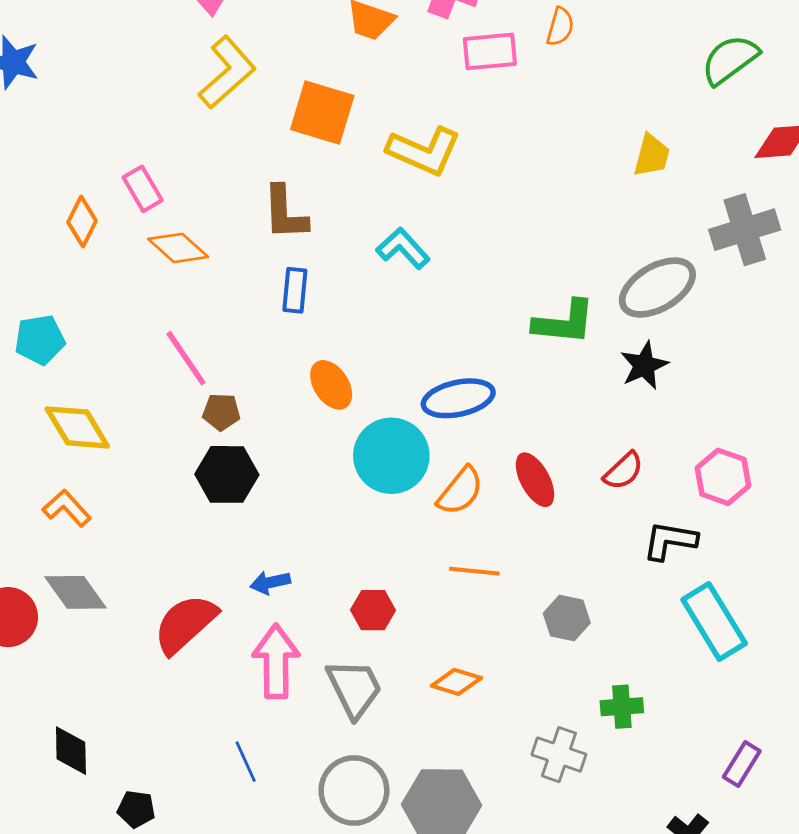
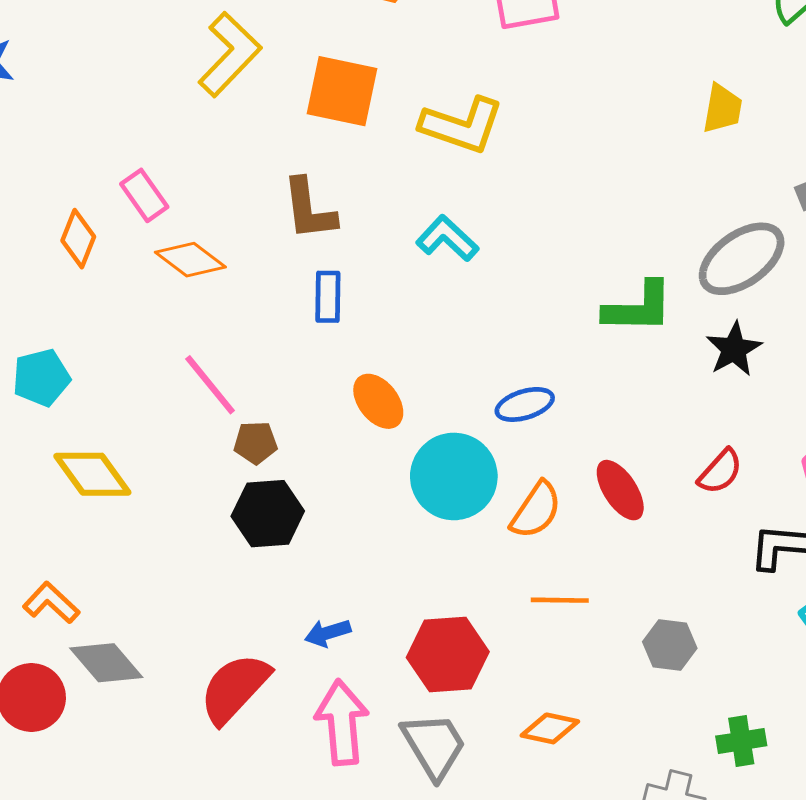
blue ellipse: (458, 398) -> (525, 404), size x0.7
orange L-shape: (67, 508) -> (51, 603), moved
red hexagon: (373, 610) -> (448, 655), size x1.6

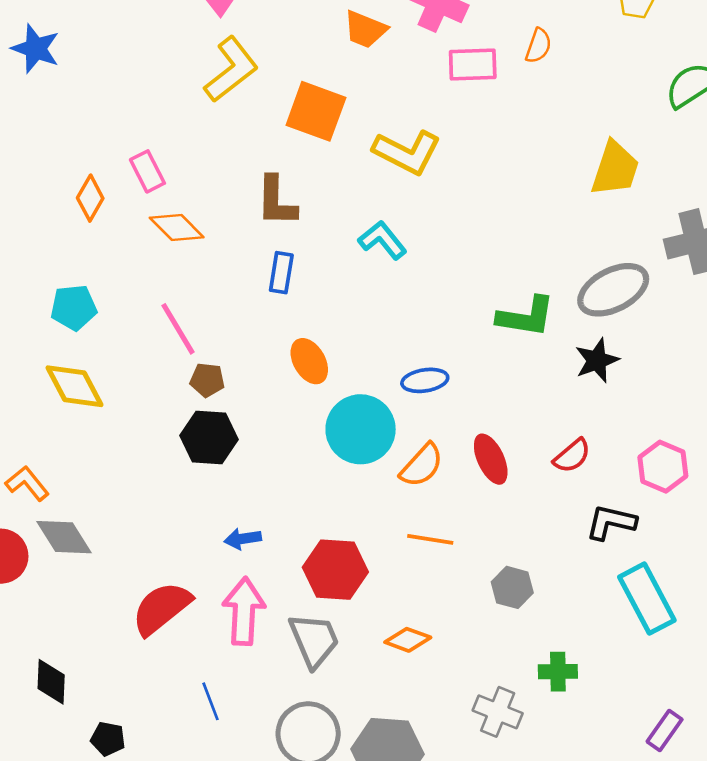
yellow trapezoid: (722, 109) -> (615, 169), size x1.4
cyan pentagon: (41, 378) -> (74, 308), moved
red semicircle: (235, 688) -> (161, 608), moved

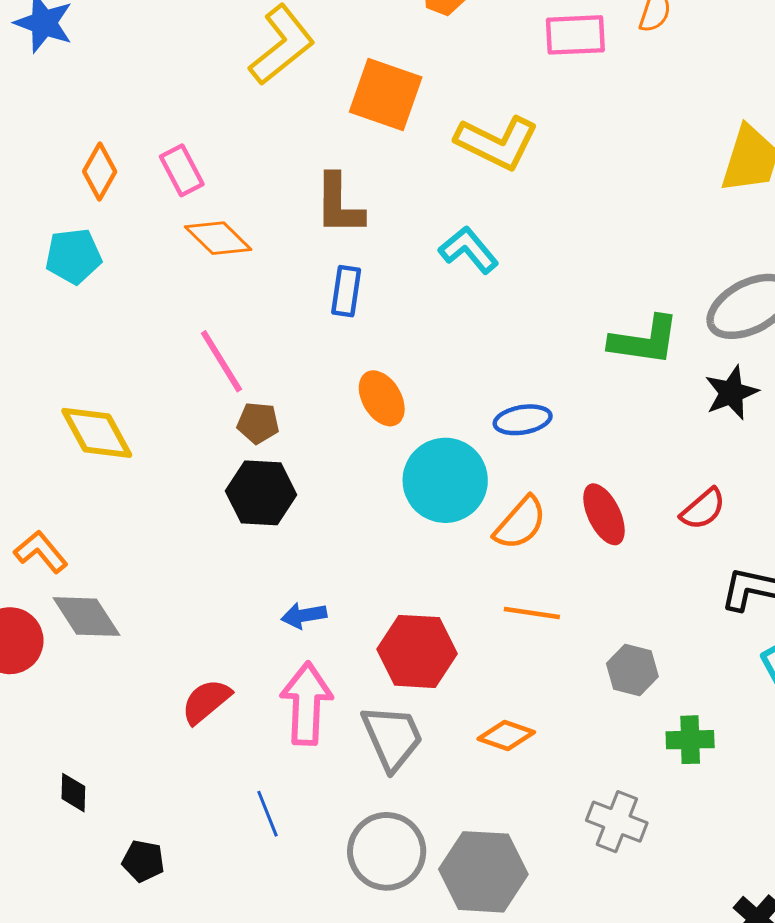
orange diamond: (90, 198) -> (100, 172), moved
cyan pentagon: (74, 308) -> (73, 256), moved
red semicircle: (161, 608) -> (206, 701), size x0.7
green cross: (558, 672) -> (690, 740), moved
black diamond: (51, 682) -> (73, 793), size x0.7

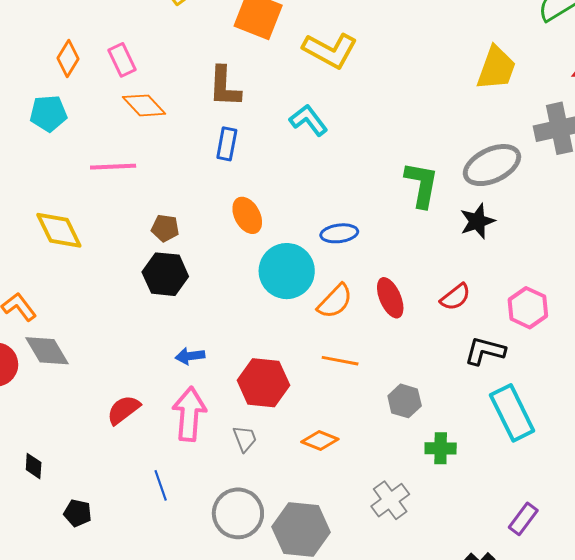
green L-shape: (644, 340) -> (422, 185), turned -90
pink line: (221, 361) -> (113, 167), moved, turned -63
gray trapezoid: (392, 737) -> (245, 439), size x0.6
gray cross: (617, 822) -> (390, 500), turned 30

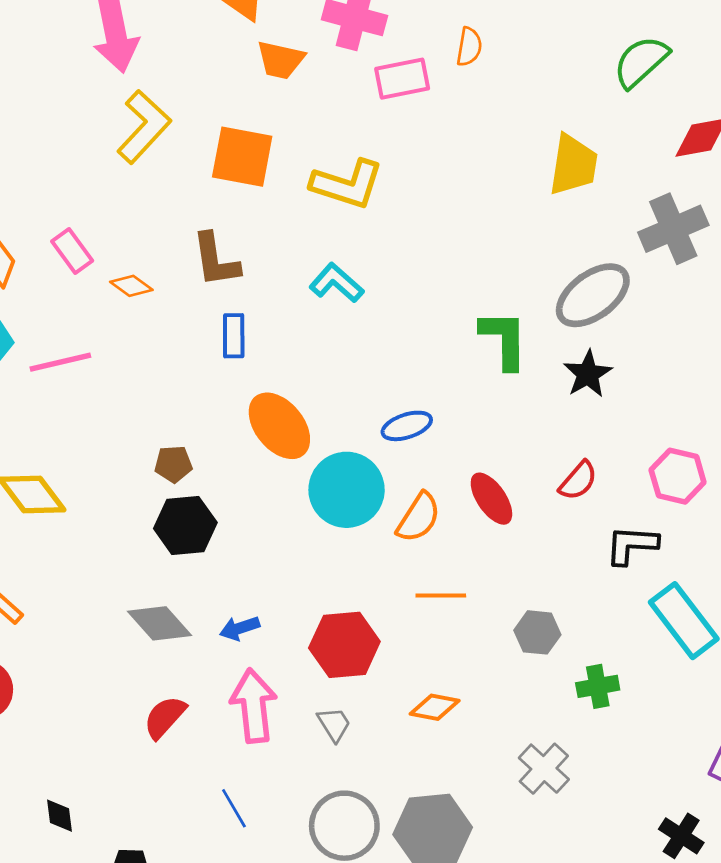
orange diamond: (144, 105) -> (131, 286), moved, size x0.7
pink line: (113, 167) -> (60, 362), moved
orange ellipse: (247, 215) -> (279, 426), size x1.4
gray diamond: (47, 351) -> (160, 623), moved

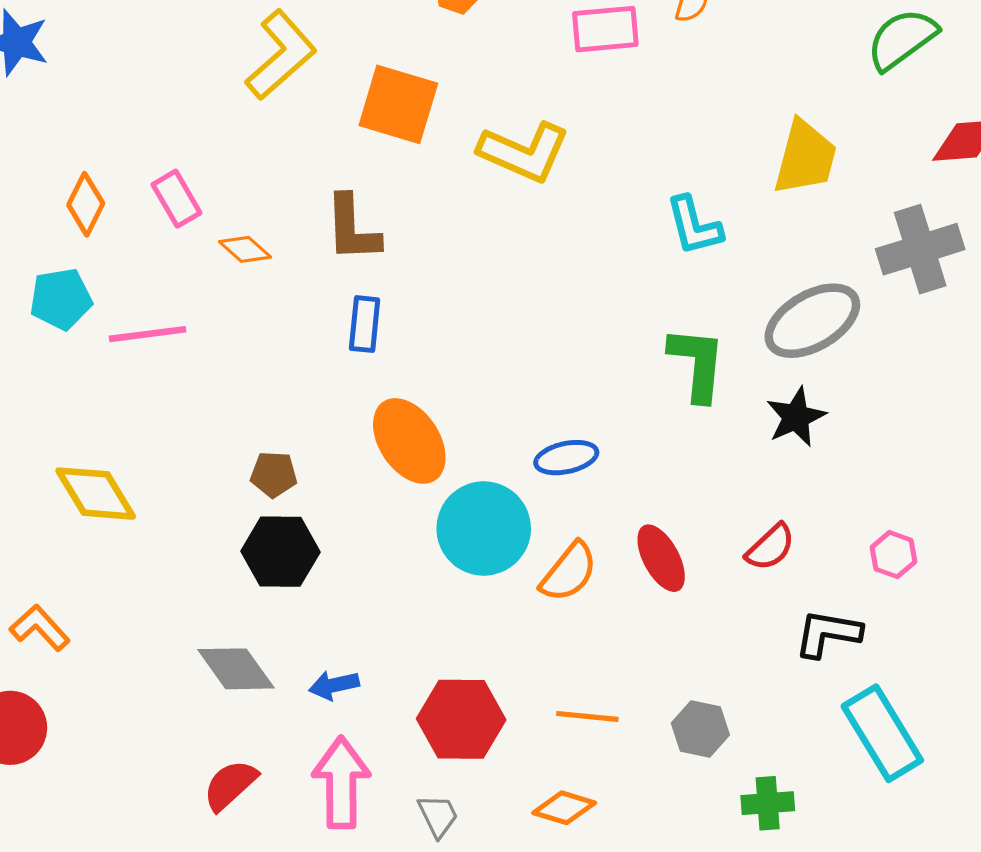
cyan L-shape: (336, 283) -> (694, 226), moved, turned -152
pink hexagon: (678, 476) -> (893, 555), size x0.7
orange line: (441, 596) -> (587, 716), moved

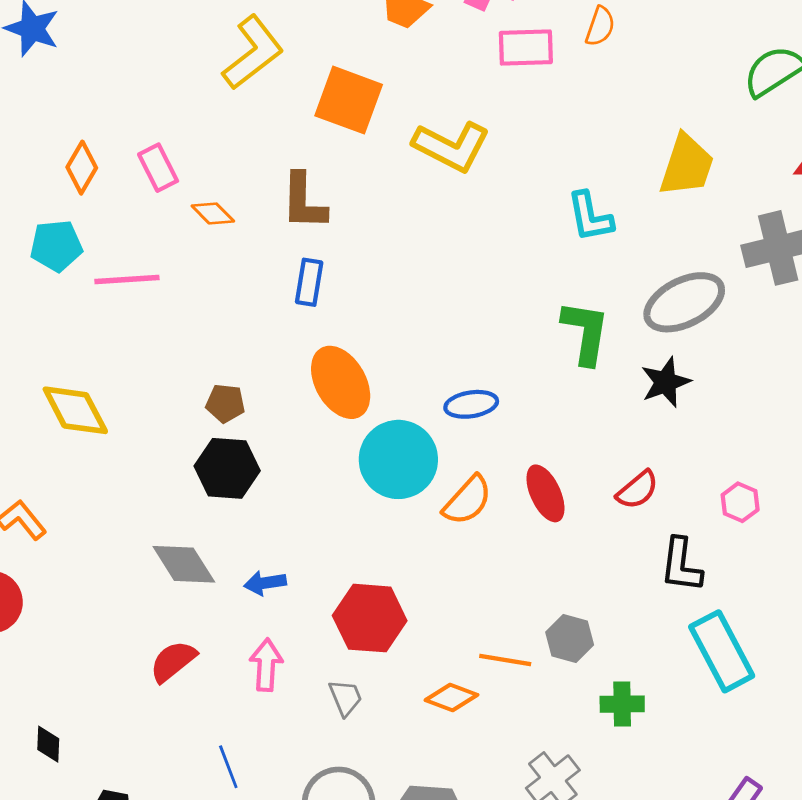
black L-shape: (828, 633) -> (681, 565), turned -96
orange line: (587, 716) -> (505, 660), moved
pink arrow: (341, 783) -> (266, 665), size x0.7

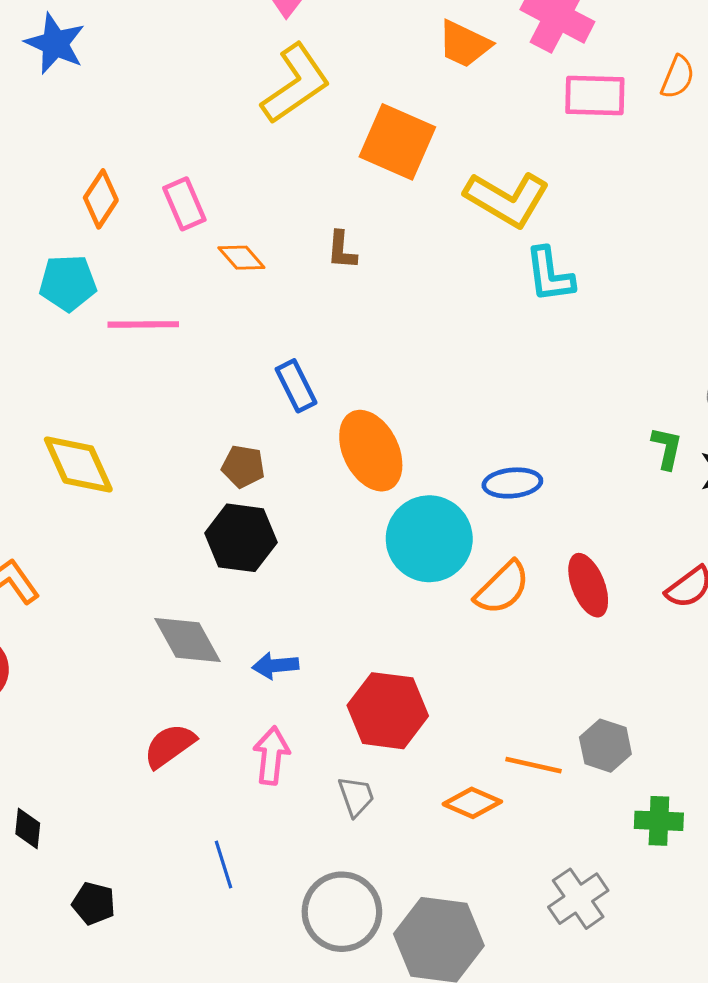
brown L-shape: (304, 201) -> (342, 250), size x0.6
cyan L-shape: (590, 217) -> (550, 275), moved
blue rectangle: (309, 282) -> (296, 386), moved, turned -39
green L-shape: (586, 332) -> (667, 448), moved, size x0.6

